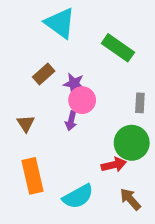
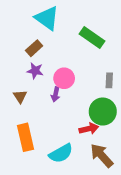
brown rectangle: (44, 74) -> (34, 48), moved
purple star: (74, 84) -> (35, 71), moved
brown arrow: (130, 199) -> (102, 156), size x1.4

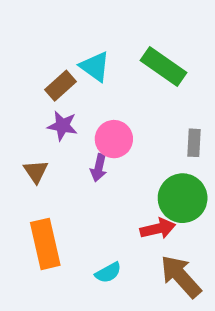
cyan triangle: (47, 18) -> (95, 67), moved, size x0.7
cyan semicircle: (61, 153) -> (108, 273), size x0.6

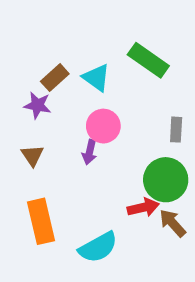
cyan triangle: (95, 67) -> (96, 78), moved
purple star: (62, 126) -> (38, 105), moved
cyan semicircle: (108, 273) -> (98, 247), size x1.6
brown arrow: (181, 276) -> (173, 223), moved, size x0.7

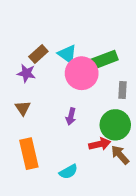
green rectangle: (148, 60) -> (103, 60), moved, turned -56
pink circle: (103, 126) -> (82, 73), moved, size x1.4
purple arrow: (89, 152) -> (71, 116), moved
cyan semicircle: (98, 247) -> (68, 172), size x0.7

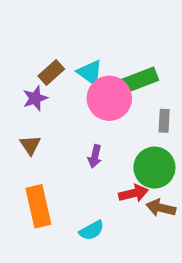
purple star: (26, 73) -> (35, 98), turned -30
brown arrow: (120, 155) -> (161, 208), turned -35

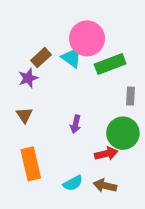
pink circle: (109, 98) -> (87, 38), moved
brown arrow: (161, 208) -> (105, 186), moved

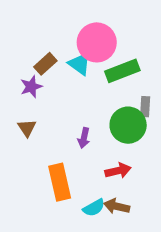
green circle: (123, 133) -> (128, 125), moved
orange rectangle: (31, 164) -> (60, 182), moved
cyan semicircle: (73, 183) -> (94, 208), moved

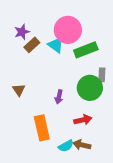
purple star: (31, 87) -> (22, 32), moved

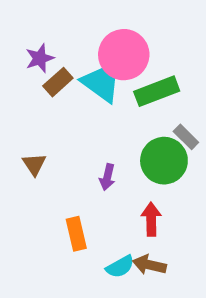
cyan triangle: (56, 45) -> (102, 82), size x1.4
gray rectangle: (102, 75) -> (186, 137), turned -48
red arrow: (83, 120) -> (151, 219), turned -78
orange rectangle: (42, 128) -> (76, 234), size x0.7

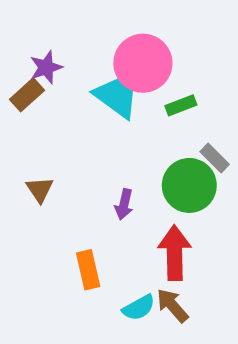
brown rectangle: (58, 82) -> (27, 95), moved
green rectangle: (157, 91) -> (181, 105), size x0.6
red arrow: (151, 219) -> (175, 253), size x1.4
brown arrow: (149, 265) -> (172, 306), turned 36

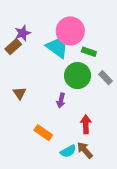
green rectangle: (181, 105) -> (89, 52), turned 40
green circle: (189, 185) -> (78, 76), moved
red arrow: (175, 253) -> (86, 124), size x0.7
orange rectangle: (88, 270) -> (43, 133), turned -42

